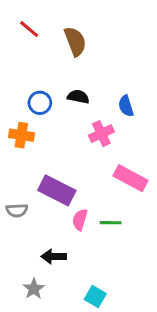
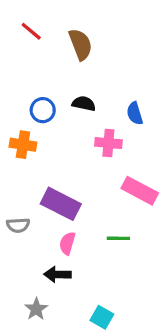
pink cross: (101, 134) -> (108, 143), turned 30
pink semicircle: (80, 220) -> (67, 243), moved

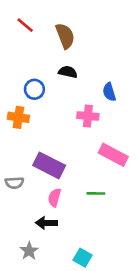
black semicircle: (84, 104) -> (68, 72), moved

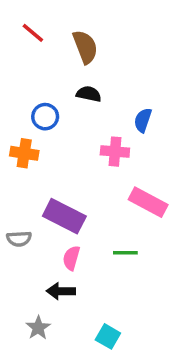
blue semicircle: (109, 92) -> (143, 120), turned 36

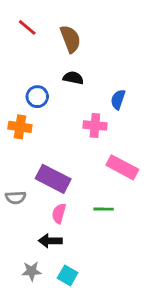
gray star: (38, 328) -> (31, 271), turned 30
cyan square: (108, 336) -> (68, 275), moved

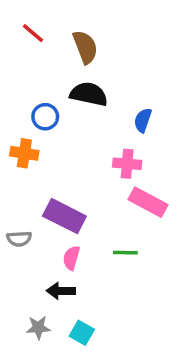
black semicircle: (73, 78) -> (89, 94), size x1.5
pink cross: (95, 125) -> (127, 164), moved

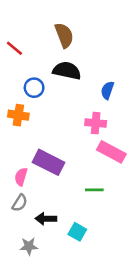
red line: (33, 33) -> (14, 48), moved
gray semicircle: (19, 239) -> (20, 203), moved, turned -54
pink semicircle: (71, 258) -> (21, 177), moved
cyan square: (82, 333) -> (77, 232), moved

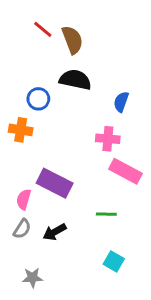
red line: (14, 48) -> (43, 29), moved
black arrow: (46, 219) -> (55, 232), moved, turned -30
cyan square: (77, 232) -> (114, 261), moved

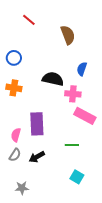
brown semicircle: (72, 40) -> (68, 35), moved
black semicircle: (75, 80) -> (53, 79), moved
blue circle: (38, 99) -> (14, 58), moved
purple rectangle: (55, 183) -> (37, 124), turned 60

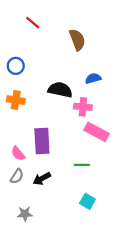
blue semicircle: (82, 69) -> (93, 78), turned 56
pink semicircle: (16, 135) -> (18, 154), turned -56

